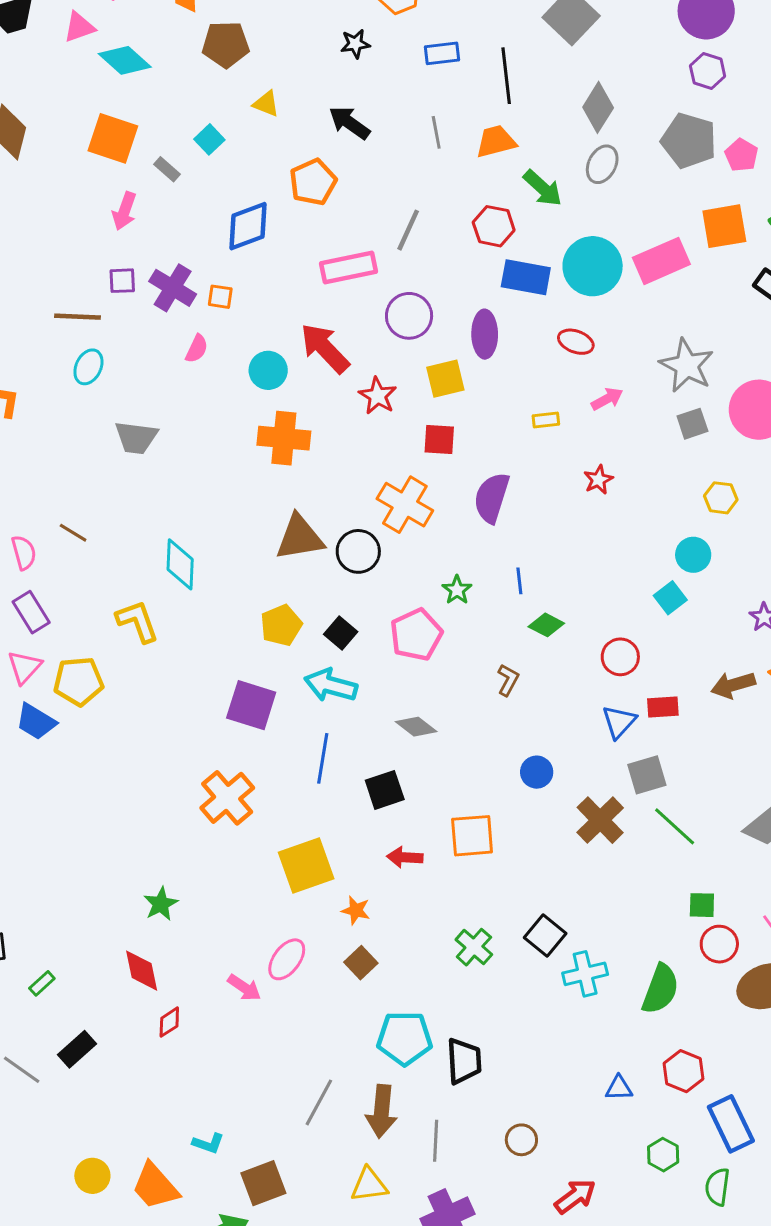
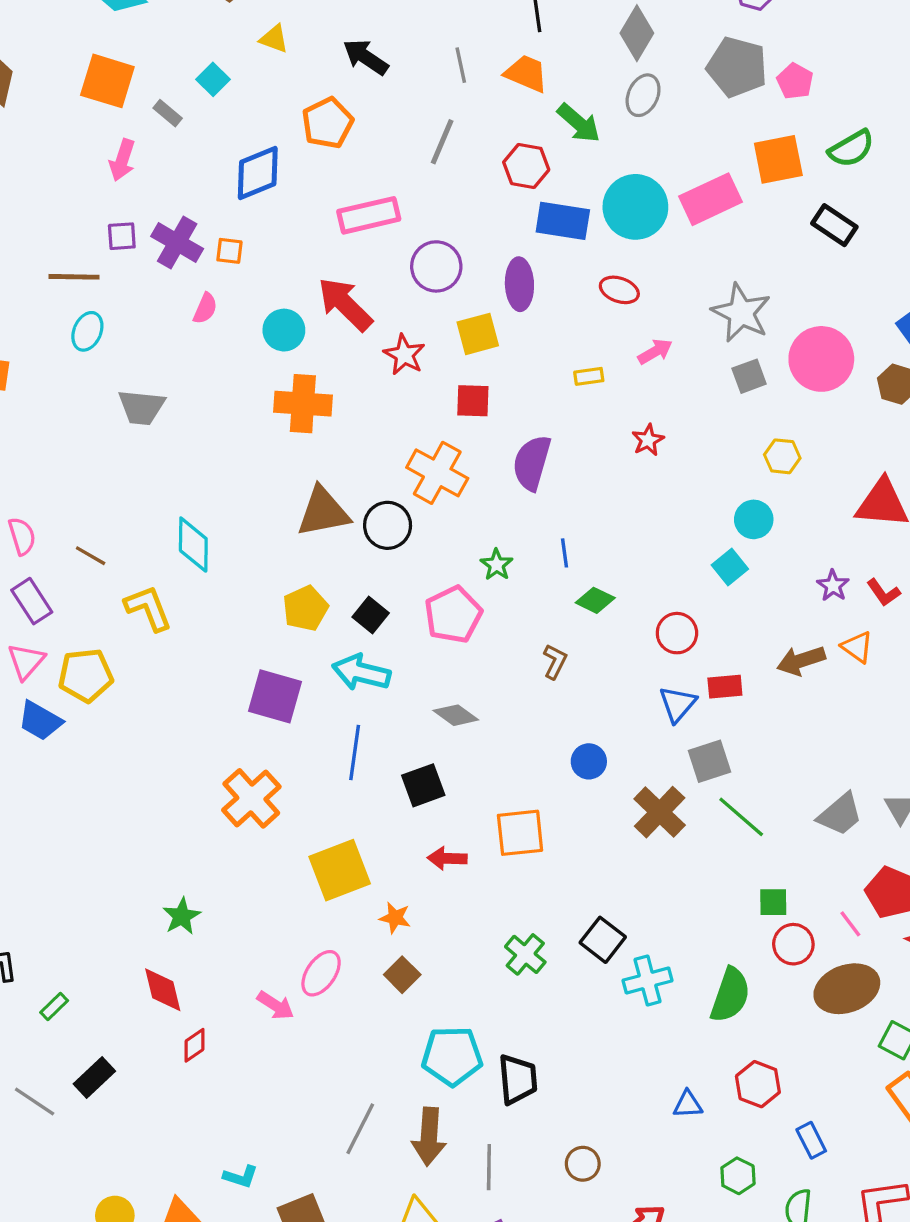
orange trapezoid: (496, 142) -> (526, 73), turned 39
gray line: (408, 230) -> (442, 142), moved
brown line: (73, 533) -> (91, 556), moved
blue rectangle: (731, 1124) -> (811, 1140), size x0.6

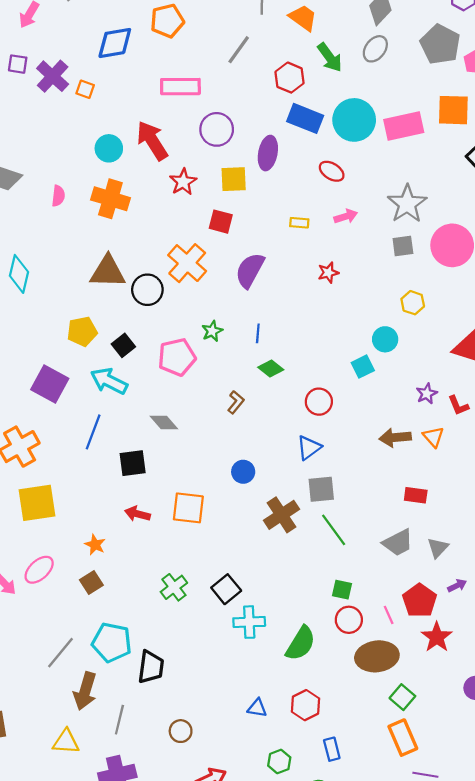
pink semicircle: (205, 308) -> (58, 196), moved, turned -30
red rectangle: (725, 687) -> (416, 495), moved
yellow square: (340, 870) -> (37, 503), moved
gray line: (360, 1129) -> (60, 653), moved

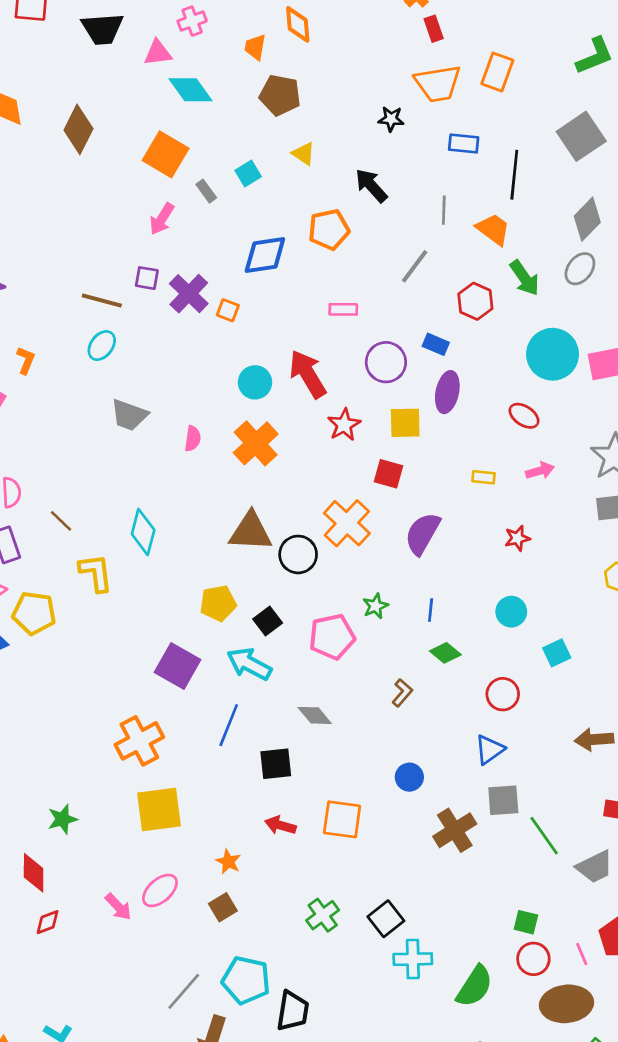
pink rectangle: (180, 87) -> (343, 309), size x0.6
blue rectangle: (305, 118) -> (436, 344), moved, size x0.6
orange cross: (110, 199) -> (256, 443), turned 30
cyan circle: (385, 339) -> (511, 612), moved
green line: (334, 530) -> (544, 836), moved

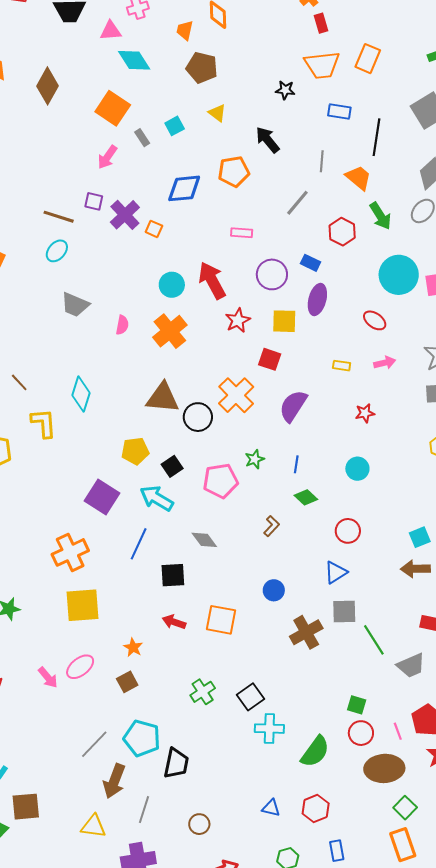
cyan square: (557, 653) -> (420, 537), moved

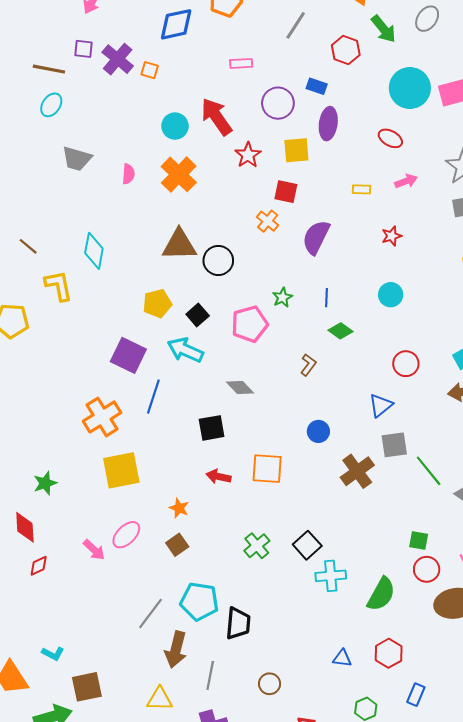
orange cross: (236, 395) -> (268, 221), moved, size x0.6
red circle: (348, 531) -> (406, 364), moved
blue line: (139, 544) -> (153, 397), moved
blue rectangle: (337, 851) -> (416, 695), turned 40

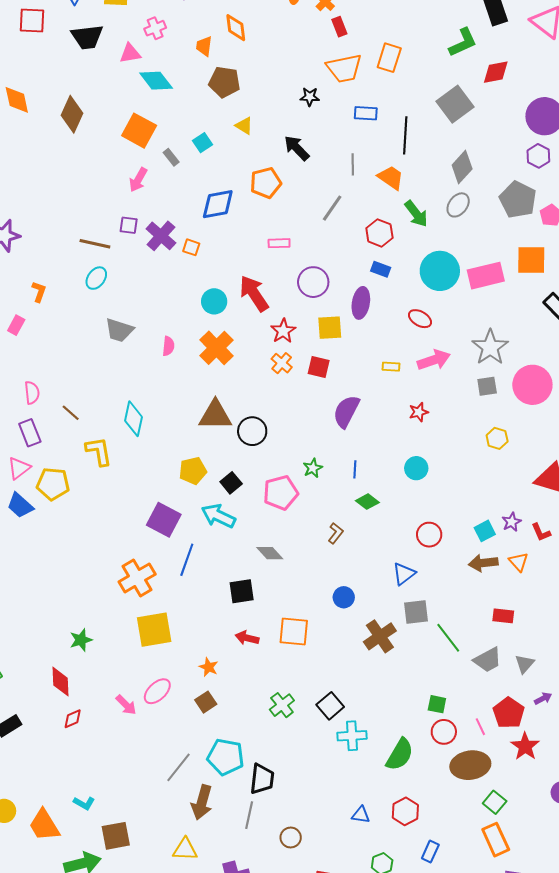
blue rectangle: (317, 86) -> (381, 269), moved
pink arrow: (406, 181) -> (434, 360), size x1.5
orange cross: (268, 221) -> (282, 363), moved
gray line: (210, 675) -> (249, 815), moved

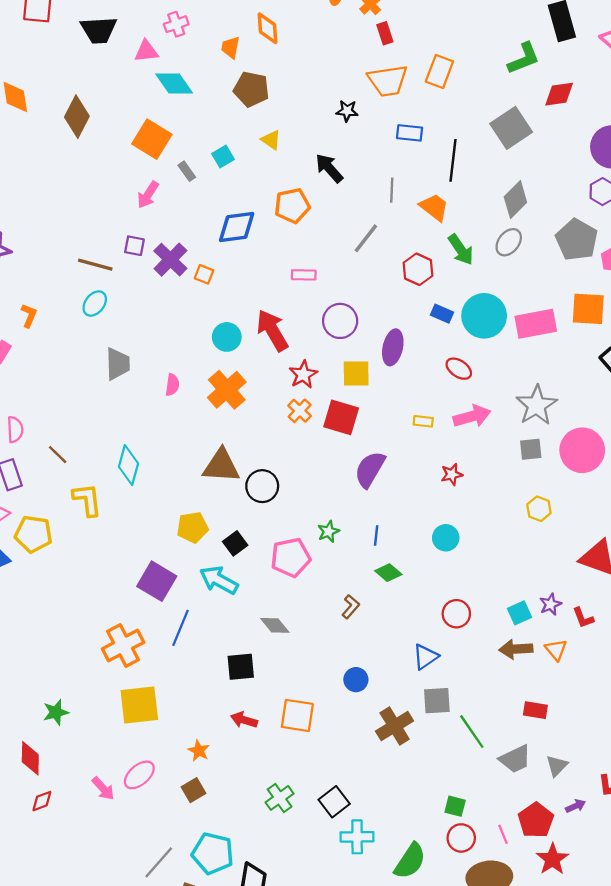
blue rectangle: (381, 269) -> (442, 314), moved
gray trapezoid: (119, 330) -> (118, 364), turned -112
red square: (319, 367) -> (341, 417), size x1.4

